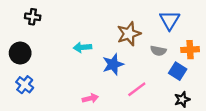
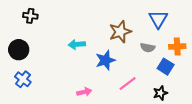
black star: (182, 99) -> (160, 93), moved

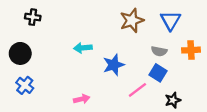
brown star: (120, 32) -> (132, 20), moved
blue square: (166, 67) -> (158, 73), moved
pink arrow: (84, 92) -> (82, 99), moved

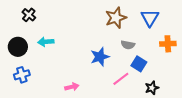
black cross: (33, 17) -> (29, 15), turned 32
cyan arrow: (83, 48) -> (46, 42), moved
gray semicircle: (159, 51) -> (128, 45), moved
blue cross: (25, 85) -> (22, 75), turned 35

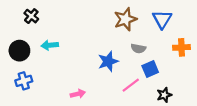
blue square: (139, 64) -> (150, 69), turned 35

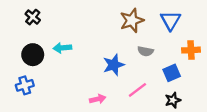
cyan arrow: (50, 45) -> (62, 48), moved
black circle: (19, 51) -> (33, 55), moved
blue square: (150, 69) -> (172, 73), moved
pink arrow: (78, 94) -> (98, 99), moved

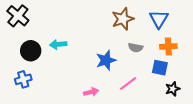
black cross: (33, 17) -> (18, 16), moved, size x1.5
orange cross: (191, 50) -> (168, 46), moved
blue square: (172, 73) -> (160, 68), turned 35
black star: (173, 100) -> (173, 89), moved

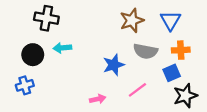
black cross: (18, 16) -> (46, 18), moved, turned -30
gray semicircle: (136, 48) -> (145, 51), size x1.5
blue square: (160, 68) -> (172, 73), turned -35
black star: (173, 89) -> (185, 96), size x1.5

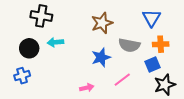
brown star: (132, 20) -> (102, 23), moved

